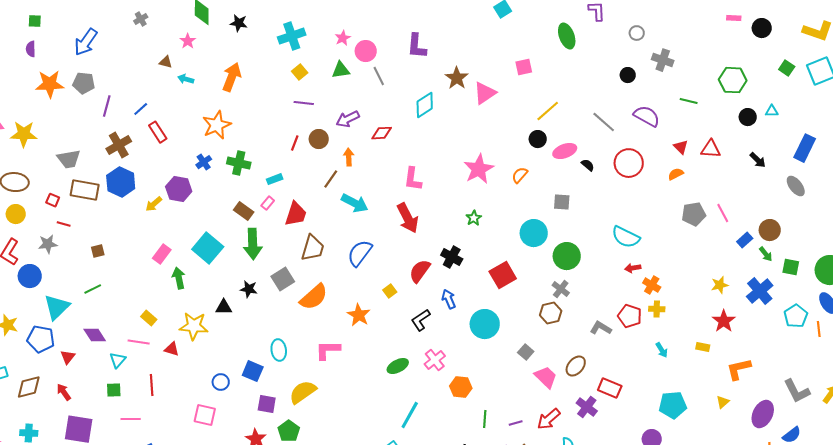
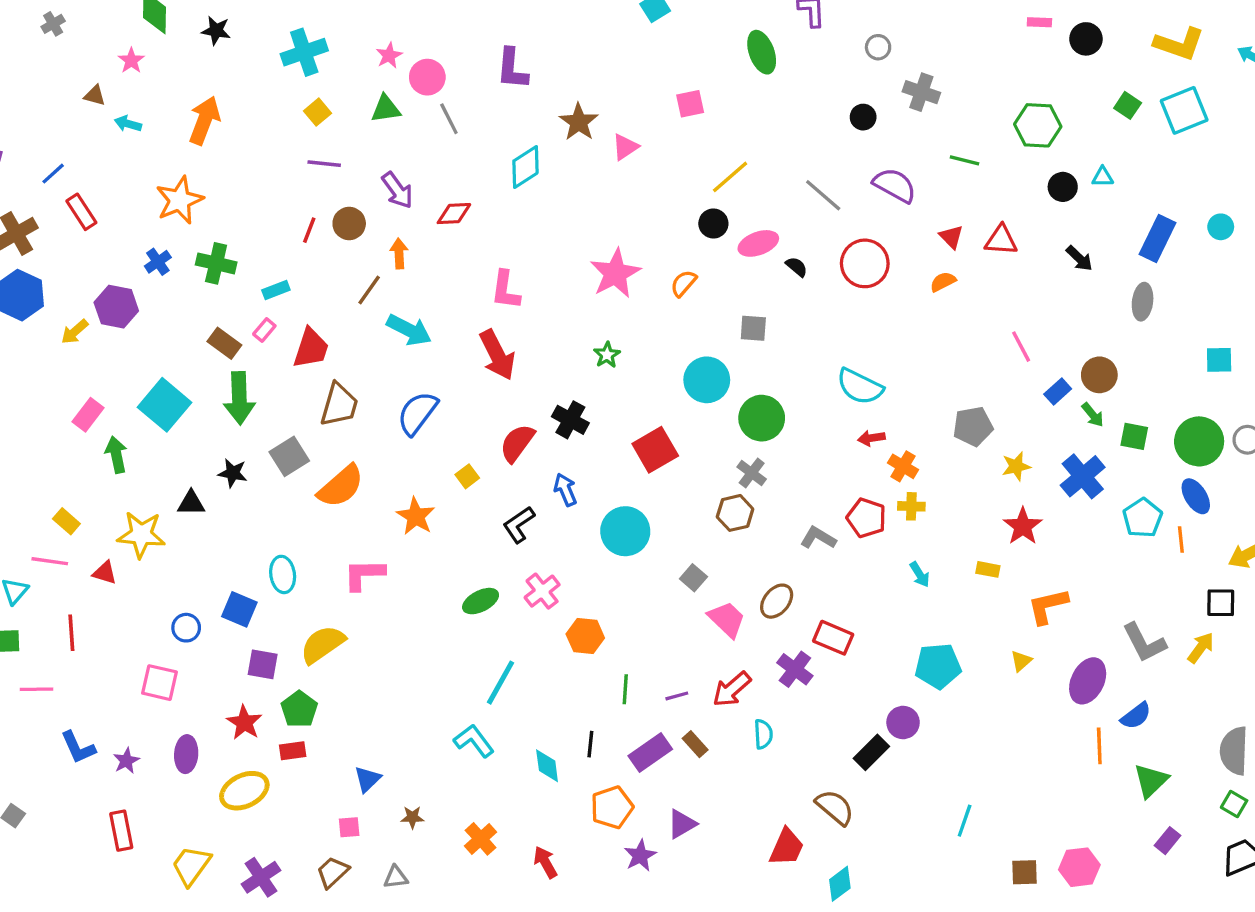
pink triangle: (485, 93) -> (625, 147), size x0.7
purple arrow: (348, 119) -> (397, 190), turned -100
gray ellipse: (796, 186) -> (1143, 302), turned 45
gray pentagon: (694, 214) -> (973, 426), moved

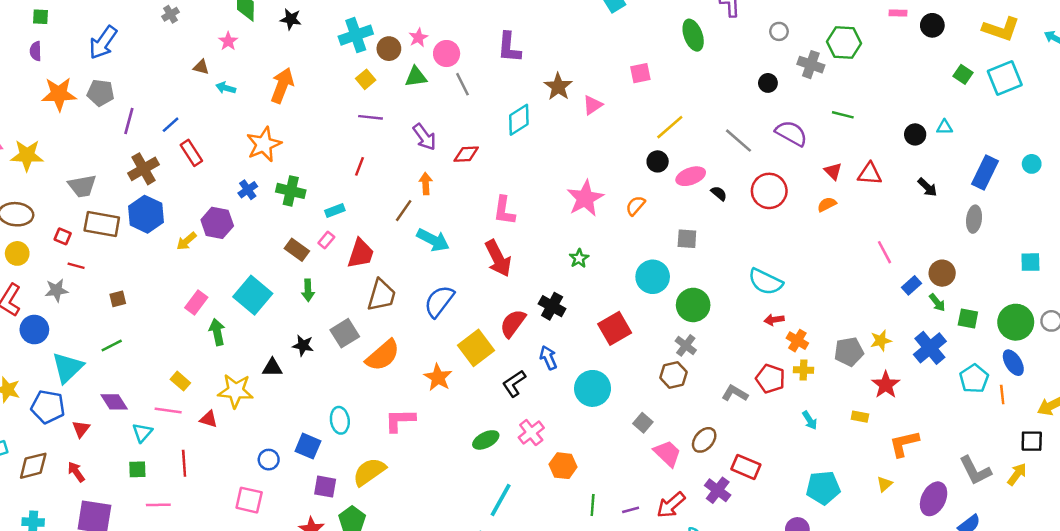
green hexagon: (1038, 125) -> (844, 42), moved
brown circle: (349, 224) -> (389, 49), moved
green arrow: (239, 398) -> (308, 290), size x0.6
gray pentagon: (973, 426) -> (849, 352), moved
yellow square: (467, 476) -> (476, 348), size x2.0

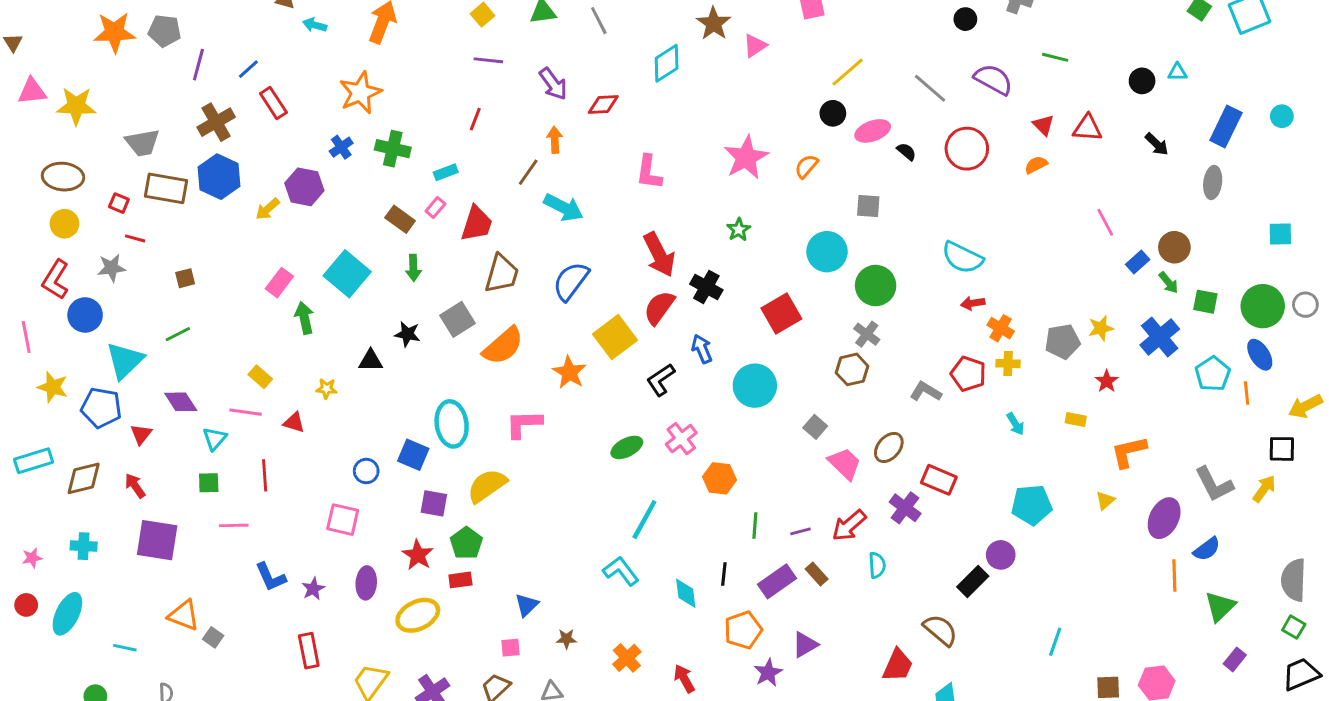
red arrow: (498, 258) -> (659, 255), moved
red star: (886, 385) -> (1107, 381), size x0.7
yellow star: (236, 391) -> (326, 389), size x0.5
cyan ellipse: (340, 420) -> (452, 424), size x1.4

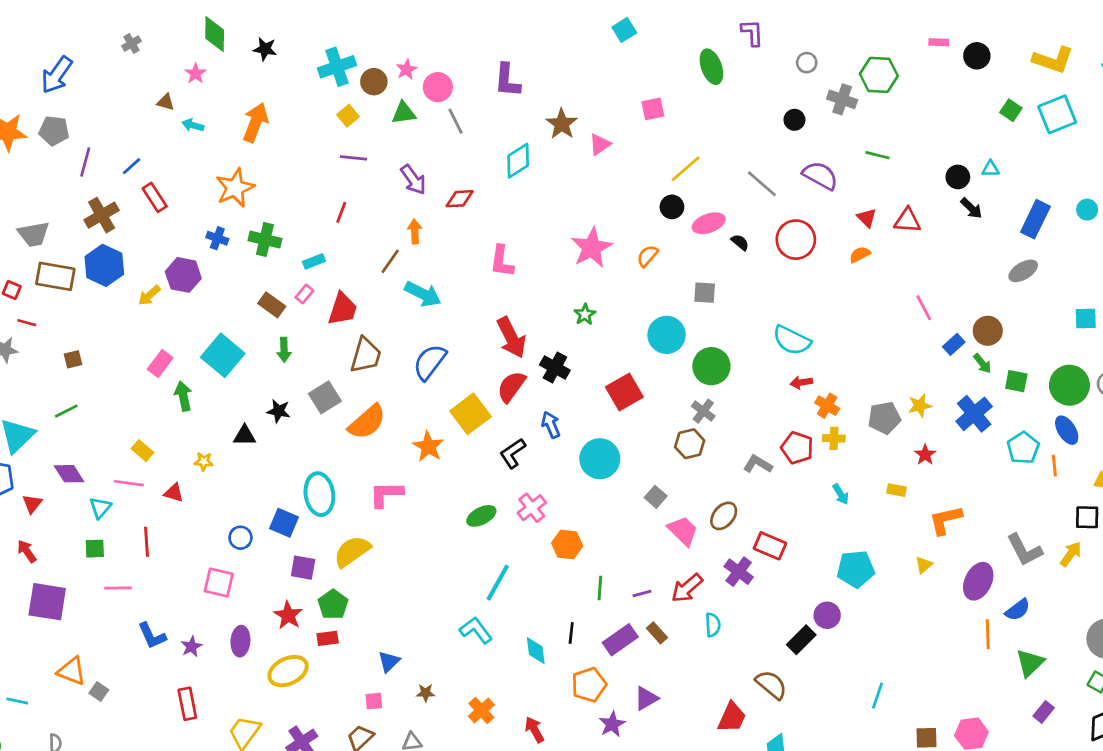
black arrow: (1157, 144) -> (971, 208), moved
blue cross: (341, 147) -> (217, 238), turned -35
gray ellipse: (1213, 182) -> (1023, 271), turned 52

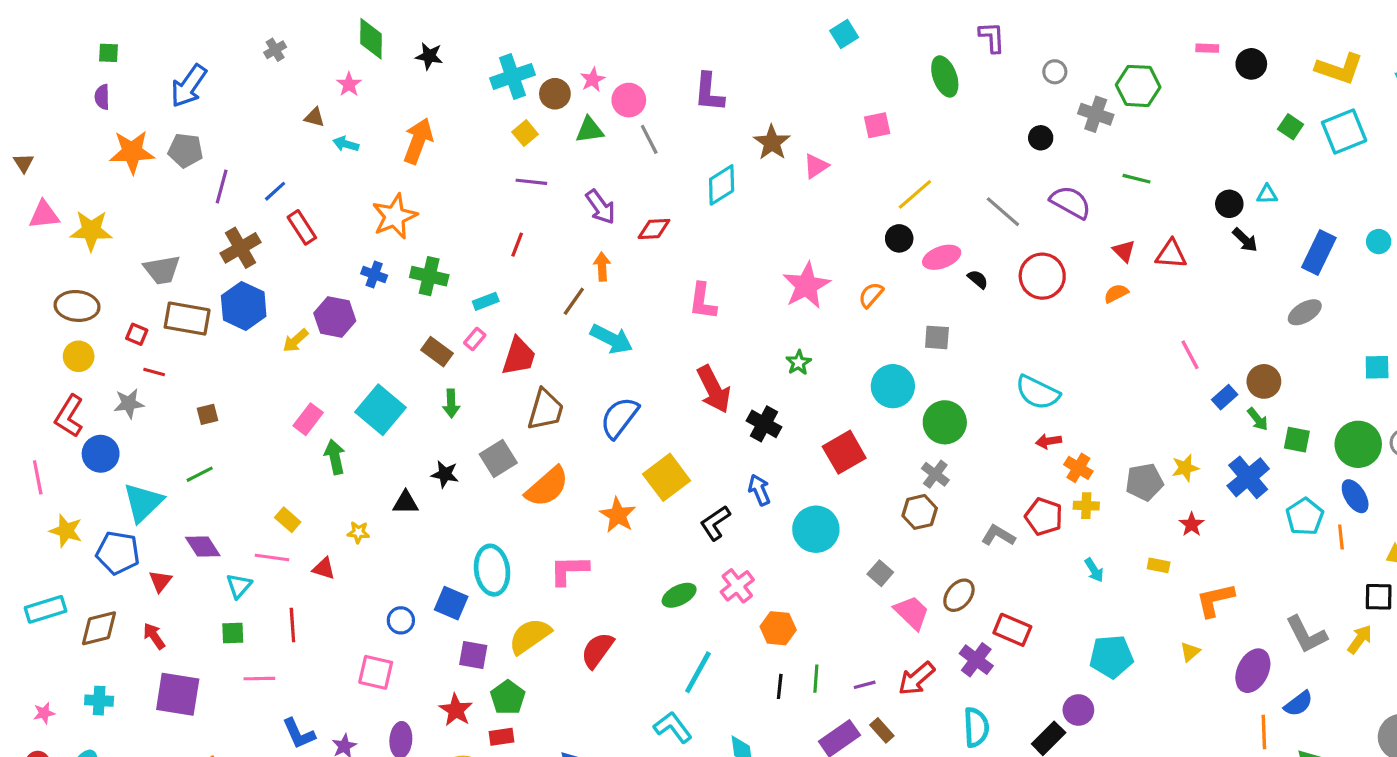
red semicircle: (511, 387) -> (597, 650), moved
cyan semicircle: (713, 625) -> (976, 727), moved, size x1.4
black line: (571, 633) -> (780, 686), moved

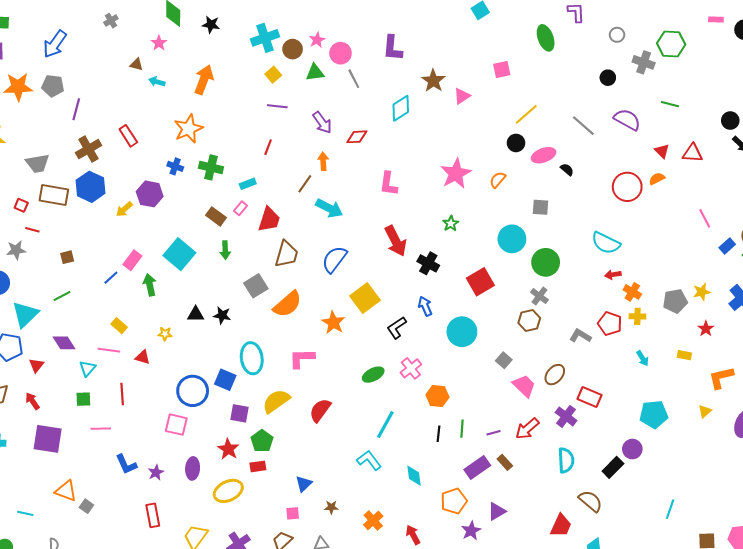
blue line: (275, 191) -> (111, 278), moved
red circle: (1042, 276) -> (627, 187), moved
black star: (445, 474) -> (222, 315), moved
blue circle: (401, 620) -> (193, 391), size x1.8

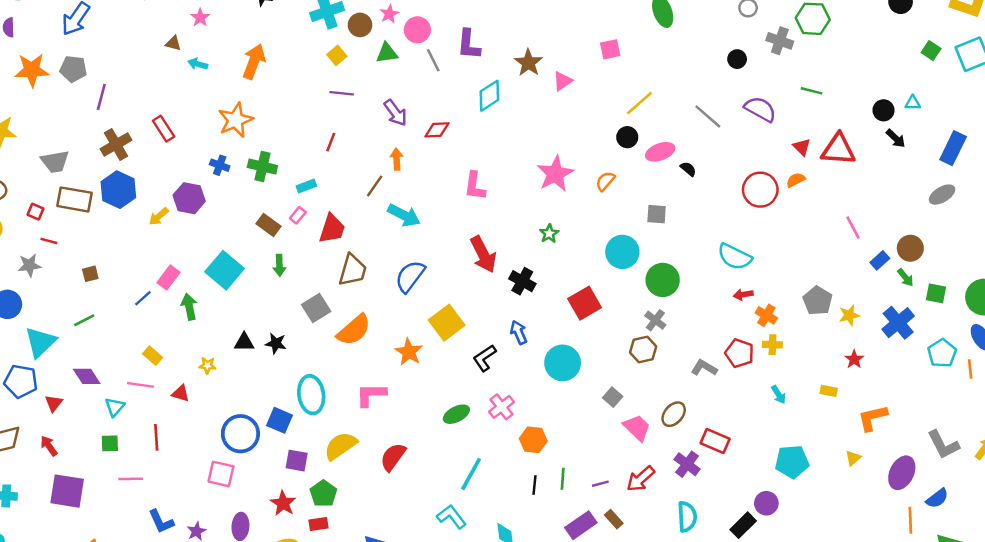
purple L-shape: (393, 48) -> (469, 44), moved
red triangle: (693, 153) -> (838, 149), size x1.4
gray pentagon: (675, 301) -> (818, 301), moved, turned -30

